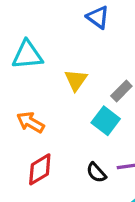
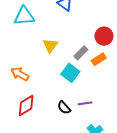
cyan triangle: (27, 55) -> (24, 16), moved

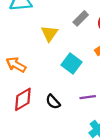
gray rectangle: (81, 53) -> (81, 18), moved
black semicircle: (64, 108) -> (53, 102), moved

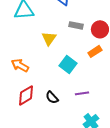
gray rectangle: (81, 18) -> (76, 25), turned 56

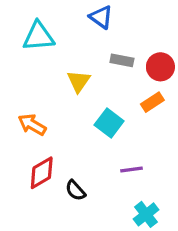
black semicircle: (52, 97) -> (75, 190), moved

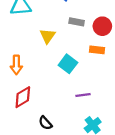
orange rectangle: (152, 102) -> (97, 50), turned 40
orange arrow: (32, 125) -> (16, 65), turned -120
black semicircle: (75, 190) -> (45, 123), moved

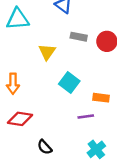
orange rectangle: (97, 50) -> (101, 98), moved
red diamond: (23, 97) -> (20, 119), turned 40

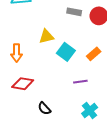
yellow triangle: (47, 52) -> (46, 36), moved, turned 42
orange rectangle: (101, 98) -> (94, 54), moved, turned -48

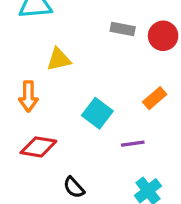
yellow triangle: (46, 36) -> (59, 59), moved
cyan square: (66, 52) -> (97, 113), moved

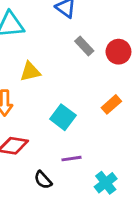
gray rectangle: (123, 29) -> (84, 46), turned 36
purple line: (133, 144) -> (71, 159), moved

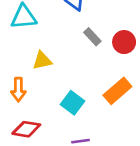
orange rectangle: (111, 104) -> (117, 91), size x1.5

